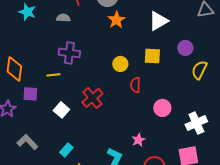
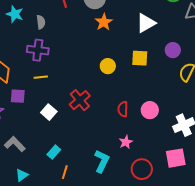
gray semicircle: (63, 18) -> (41, 22), moved, turned 80
purple cross: (69, 53) -> (38, 50), moved
red semicircle: (135, 85) -> (123, 109), moved

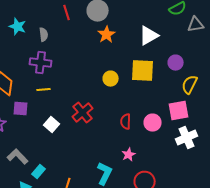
yellow square: (140, 58) -> (143, 71), size x1.4
cyan rectangle: (54, 152) -> (39, 172), moved
pink square: (176, 158) -> (179, 111), moved

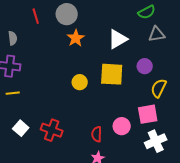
gray triangle: (196, 25) -> (157, 34), moved
red cross: (83, 113) -> (52, 130), moved, turned -30
red semicircle: (126, 122) -> (97, 134), moved

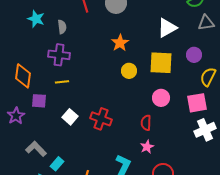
orange star: (76, 38) -> (120, 43), moved
pink circle: (122, 126) -> (161, 98), moved

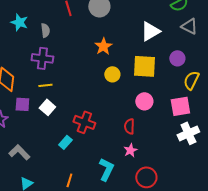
gray triangle: (206, 23) -> (189, 26), turned 36
white square: (70, 117) -> (47, 107), moved
cyan rectangle: (57, 164) -> (65, 142), moved

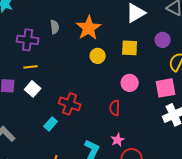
gray semicircle: (45, 30) -> (55, 27), moved
orange star: (103, 46) -> (89, 28), size x1.4
yellow square: (144, 66) -> (130, 48), size x0.7
pink star: (130, 150) -> (118, 140), moved

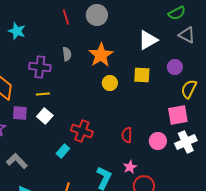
pink circle: (130, 83) -> (158, 141), moved

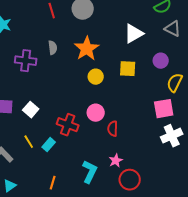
yellow line: (43, 94) -> (29, 142), moved, turned 64
pink circle: (158, 141) -> (96, 113), moved

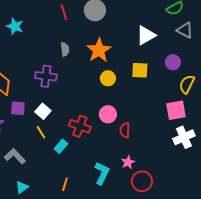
purple cross: (26, 61) -> (46, 76), moved
yellow line: (29, 142) -> (41, 132), moved

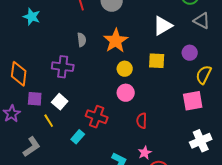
pink circle: (108, 114) -> (126, 93), moved
yellow line: (41, 132) -> (49, 121), moved
white cross: (184, 137) -> (201, 141), moved
gray L-shape: (15, 156) -> (32, 147), turned 100

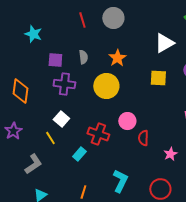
orange star: (116, 41) -> (117, 58), size x0.7
yellow circle: (125, 69) -> (106, 86), moved, size x1.6
pink circle: (126, 93) -> (127, 121), moved
purple square: (35, 99) -> (55, 60), moved
pink star: (145, 153) -> (170, 154), moved

